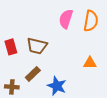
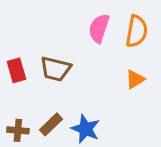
orange triangle: (90, 63) -> (135, 79), moved, turned -32
brown rectangle: (33, 74) -> (51, 124), moved

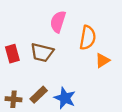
pink semicircle: (99, 28) -> (58, 22), moved
orange semicircle: (137, 31) -> (88, 38), moved

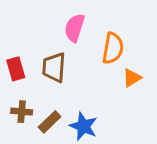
brown trapezoid: (42, 52) -> (54, 67), turned 80
brown cross: (13, 99) -> (22, 112), moved

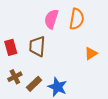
orange semicircle: (113, 48) -> (77, 19), moved
brown cross: (22, 112) -> (15, 77), turned -32

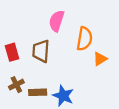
orange semicircle: (77, 19) -> (84, 39), moved
brown rectangle: (34, 84) -> (38, 92), turned 42

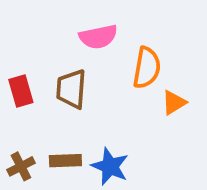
pink semicircle: (57, 21) -> (98, 37), turned -120
brown cross: (16, 85) -> (21, 166), moved

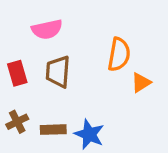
pink semicircle: (98, 37) -> (47, 29), moved
brown cross: (21, 166) -> (17, 122), moved

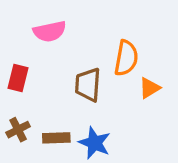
brown trapezoid: (58, 72) -> (88, 85), moved
red rectangle: (17, 73) -> (18, 78), turned 30

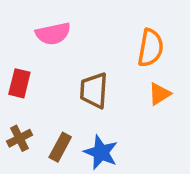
orange semicircle: (126, 58) -> (151, 48), moved
brown rectangle: (56, 138) -> (60, 147), turned -60

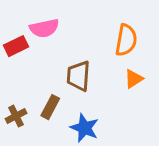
red rectangle: (19, 83) -> (16, 46), moved, turned 50
brown rectangle: (60, 147) -> (50, 107), moved

